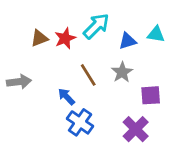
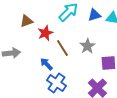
red star: (65, 38) -> (45, 33), moved
blue triangle: (127, 41) -> (94, 15), moved

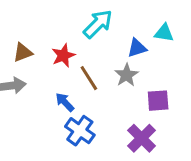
blue triangle: (94, 15) -> (137, 48), moved
brown triangle: (26, 21) -> (23, 52), moved

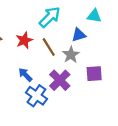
cyan triangle: (164, 33) -> (94, 16), moved
brown line: (89, 78) -> (49, 47), moved
purple cross: (142, 138) -> (60, 80), moved

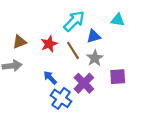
blue triangle: (79, 35) -> (94, 36), moved

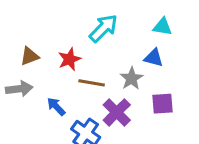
blue triangle: (94, 36) -> (154, 58), moved, turned 32
brown line: (73, 50) -> (92, 83), moved, turned -48
blue arrow: (50, 78) -> (56, 107), moved

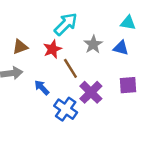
cyan arrow: (103, 28) -> (66, 24), moved
gray star: (131, 78) -> (93, 44), moved
brown line: (92, 83) -> (70, 68), turned 48

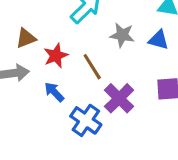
gray star: (93, 44) -> (122, 35), turned -30
red star: (52, 49) -> (56, 56), moved

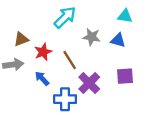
blue cross: (86, 120) -> (65, 99), turned -35

